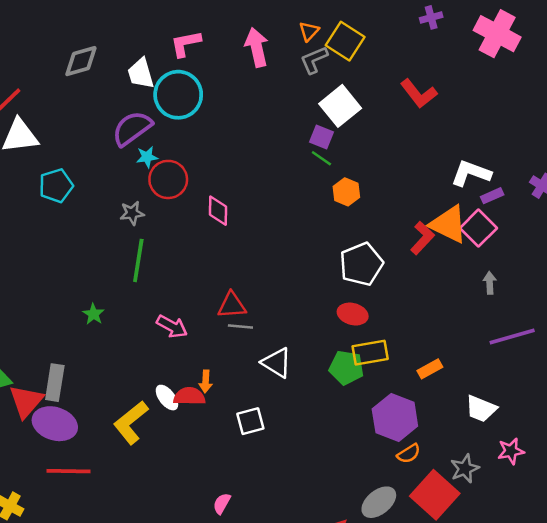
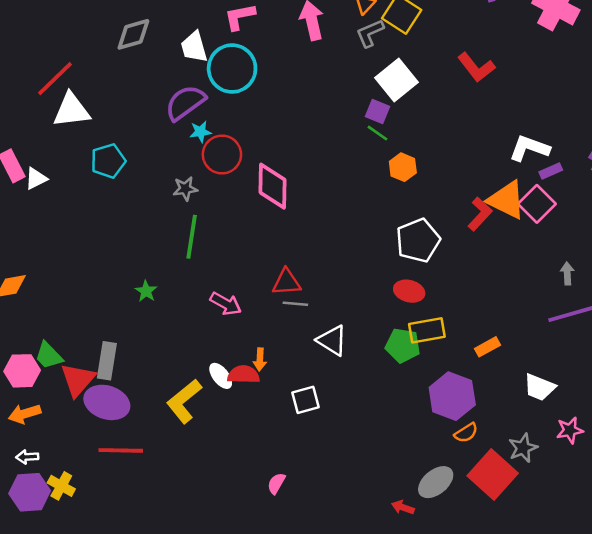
pink diamond: (218, 211) -> (273, 186), size x1.5
gray arrow: (490, 283) -> (567, 273), moved

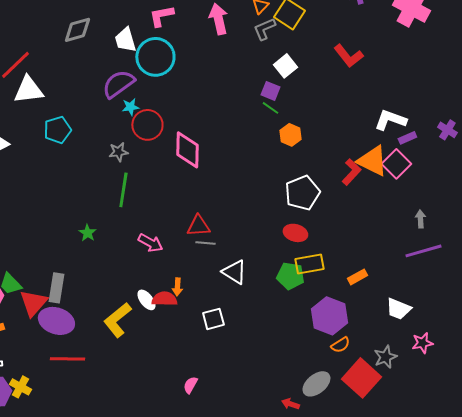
white square: (396, 80) -> (285, 66), size x0.7

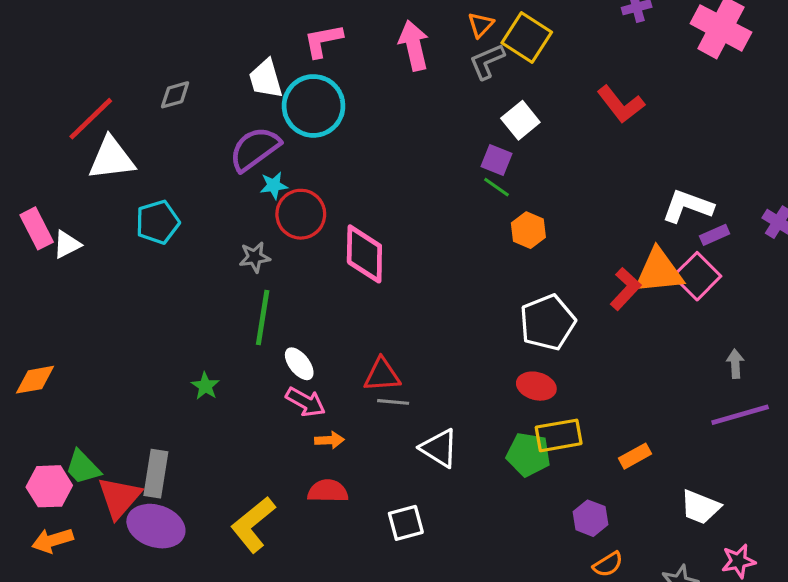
gray diamond: (77, 30) -> (175, 95), moved, size x0.7
orange triangle: (372, 161) -> (659, 271), turned -32
orange arrow: (177, 287) -> (329, 440), moved, turned -96
white ellipse: (146, 300) -> (299, 364), moved
purple hexagon: (329, 316) -> (590, 518), size x0.6

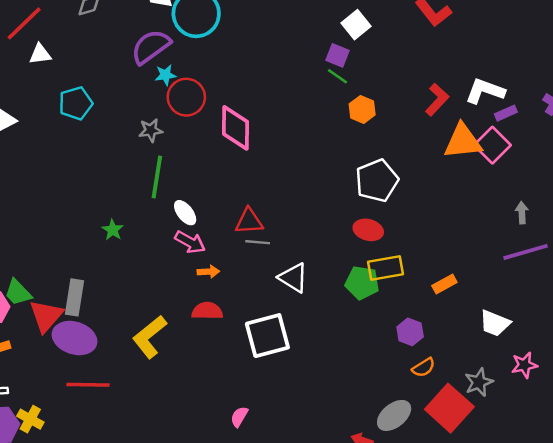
white triangle: (111, 158) -> (40, 54), size x0.6
red L-shape: (625, 289) -> (437, 100), moved
white square: (406, 523) -> (267, 336), size x1.6

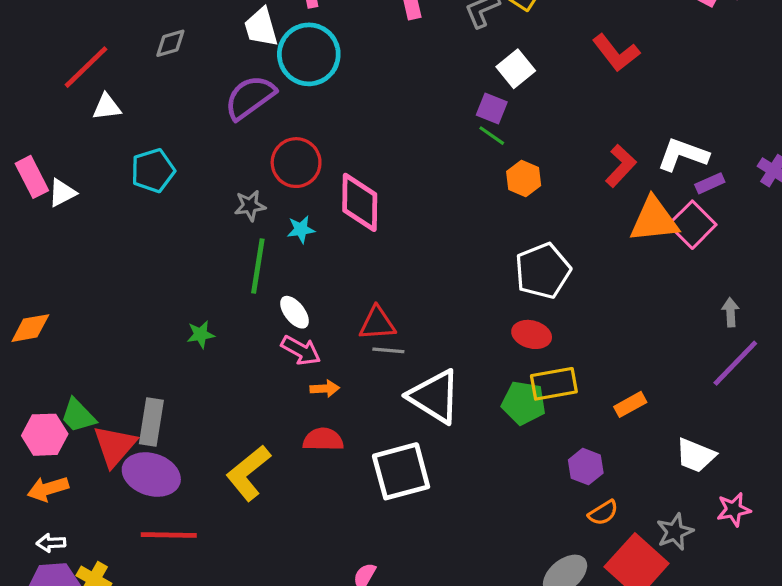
cyan star: (165, 75) -> (301, 229), moved
green star: (113, 230) -> (201, 334), turned 30
purple line: (526, 252) -> (735, 363), turned -30
white triangle: (293, 278) -> (435, 397), size x1.4

